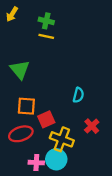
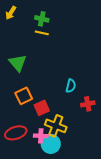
orange square: (26, 106) -> (24, 96), turned -30
red cross: (92, 126) -> (88, 104), moved, turned 32
red ellipse: (21, 134) -> (16, 133), moved
pink cross: (36, 163) -> (41, 136), moved

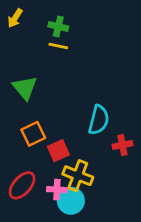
cyan semicircle: (71, 86) -> (99, 120), size x1.5
red ellipse: (16, 133) -> (22, 185), turned -30

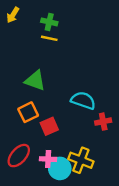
green triangle: (25, 88) -> (35, 81), moved, turned -30
cyan semicircle: (99, 120) -> (83, 100), turned -85
yellow cross: (78, 176) -> (81, 160), moved

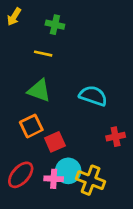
yellow line: (49, 38) -> (43, 54), moved
cyan semicircle: (83, 100) -> (93, 96), moved
cyan circle: (60, 168) -> (68, 171), moved

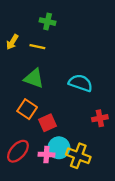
yellow arrow: (14, 17) -> (12, 42), moved
orange square: (31, 126) -> (27, 109), turned -30

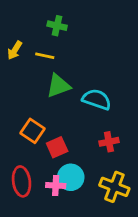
green triangle: (34, 78) -> (58, 86), moved, turned -40
red cross: (100, 118) -> (109, 142), moved
red ellipse: (18, 151) -> (22, 181), turned -50
yellow cross: (78, 156) -> (114, 187), moved

